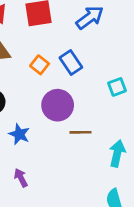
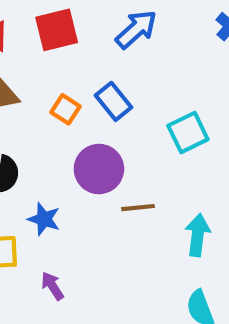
cyan square: (117, 87) -> (188, 133), size x1.4

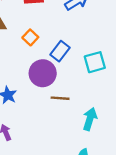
blue rectangle: (113, 101) -> (60, 51), moved, turned 66

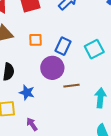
orange square: (30, 37) -> (36, 40), turned -32

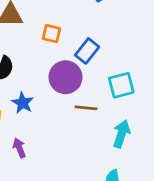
cyan square: (94, 49) -> (121, 85), moved

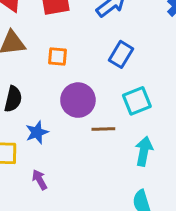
blue rectangle: (87, 51) -> (121, 54), moved
blue star: (23, 103) -> (37, 132), turned 30

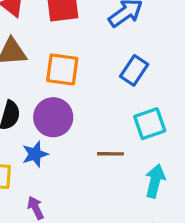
orange square: (58, 56) -> (62, 69), size x1.5
purple circle: (78, 100) -> (53, 117), moved

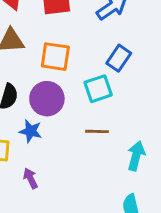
cyan square: (150, 124) -> (98, 89), moved
blue star: (35, 154) -> (31, 131), turned 30

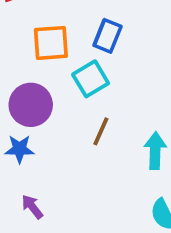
orange square: (55, 57) -> (51, 43), moved
brown line: (97, 131) -> (101, 131), turned -55

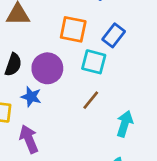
cyan square: (91, 79) -> (94, 62), turned 30
purple arrow: (32, 207) -> (29, 139), size x1.5

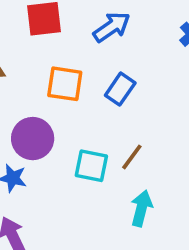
cyan square: (94, 62) -> (91, 166), moved
brown line: (91, 100) -> (132, 157), moved

